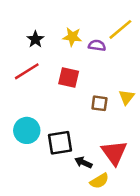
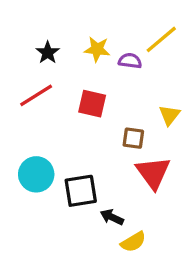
yellow triangle: (127, 97) -> (170, 115), moved
red triangle: (114, 153) -> (153, 173), moved

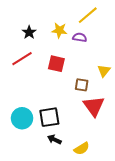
yellow line: (161, 39) -> (88, 15), moved
cyan circle: (36, 174) -> (22, 118), moved
black arrow: (112, 217) -> (54, 139), moved

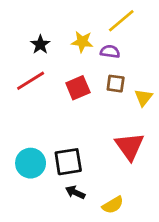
red square: (56, 64) -> (78, 88), turned -36
brown square: (82, 85) -> (116, 84), moved

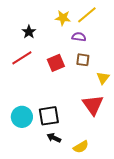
yellow star: (82, 42) -> (63, 18), moved
yellow triangle: (144, 98) -> (103, 78), moved

